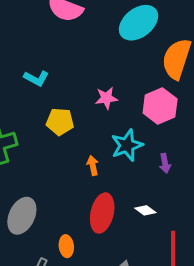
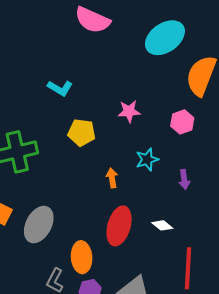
pink hexagon: (160, 106) -> (182, 122), size x0.7
cyan star: (127, 145) -> (147, 159), size x0.7
orange ellipse: (66, 246) -> (82, 257), size x1.4

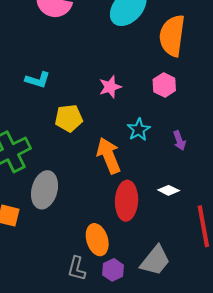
orange arrow: (112, 178) -> (109, 156), size x1.8
gray ellipse: (39, 225) -> (45, 190), moved

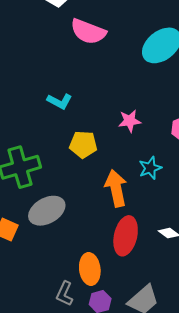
gray ellipse: (45, 190) -> (47, 211), turned 36

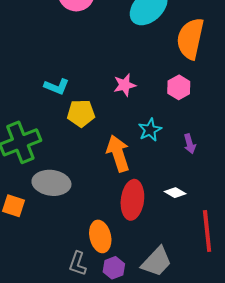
cyan L-shape: (60, 101) -> (57, 86), moved
gray ellipse: (47, 211) -> (51, 183), turned 42

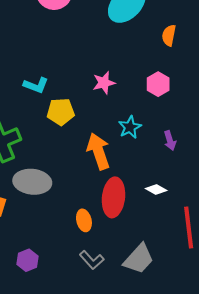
orange semicircle: (190, 39) -> (169, 35), size x0.5
orange ellipse: (100, 236) -> (84, 220), moved, size x0.7
gray L-shape: (78, 264) -> (92, 260), moved, turned -60
purple hexagon: (114, 268) -> (27, 260), moved

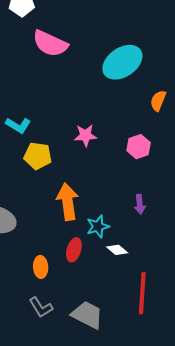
cyan star: (130, 127) -> (98, 226), moved
red ellipse: (113, 197) -> (74, 250), size x0.6
gray trapezoid: (139, 259) -> (87, 315), turned -116

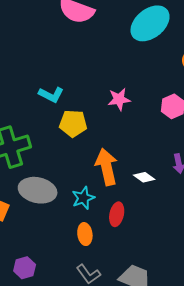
cyan star: (98, 226) -> (83, 198), moved
white diamond: (117, 250) -> (144, 177), moved

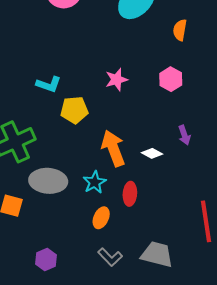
orange ellipse: (85, 234) -> (101, 218), turned 40

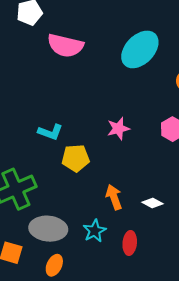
orange arrow: (113, 148) -> (114, 197), size x0.7
orange ellipse: (101, 218) -> (54, 265), moved

